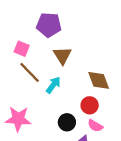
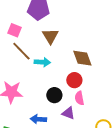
cyan arrow: (53, 85) -> (42, 62), turned 56
pink semicircle: (95, 126) -> (79, 98), turned 48

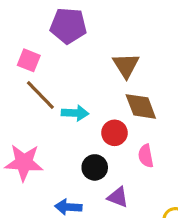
brown triangle: (50, 36) -> (126, 65), moved
red circle: (74, 80) -> (114, 133), moved
pink semicircle: (79, 98) -> (146, 156), moved

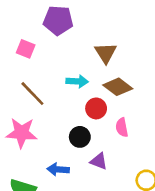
brown line: (40, 95) -> (32, 94), moved
brown diamond: (141, 106) -> (118, 87), turned -32
cyan arrow: (75, 113) -> (77, 81), moved

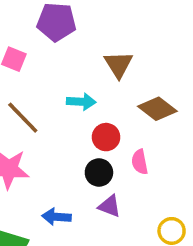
brown diamond: (118, 87) -> (157, 109), moved
black circle: (80, 137) -> (99, 172), moved

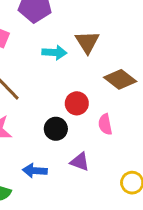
cyan arrow: (81, 102) -> (54, 53), moved
black circle: (99, 172) -> (56, 129), moved

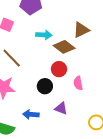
brown triangle: (87, 42) -> (81, 30), moved, turned 36
brown diamond: (120, 79) -> (64, 47), moved

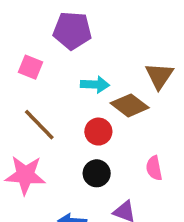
brown triangle: (81, 30) -> (159, 76), turned -30
red circle: (59, 69) -> (98, 132), moved

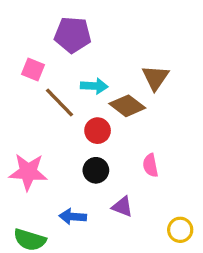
brown line: (39, 125) -> (60, 103), moved

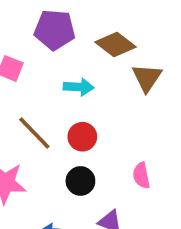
brown line: (60, 103) -> (34, 133), moved
brown diamond: (127, 106) -> (116, 45), moved

